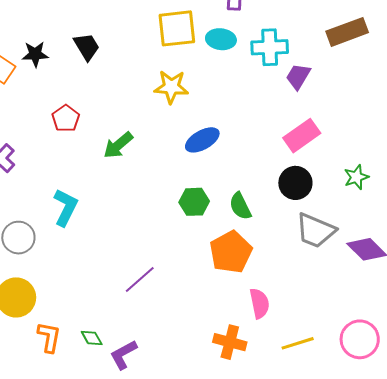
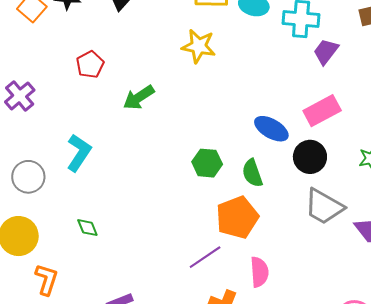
blue ellipse: (202, 140) -> (271, 129), moved, turned 52
purple line: (140, 279) -> (205, 257), moved
green diamond: (92, 338) -> (87, 228), moved

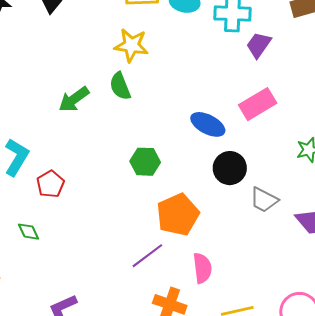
red pentagon: (90, 64) -> (50, 184), moved
black circle: (310, 157) -> (230, 168), moved
green semicircle: (252, 173) -> (120, 86), moved
gray trapezoid: (324, 207) -> (264, 200), size x0.7

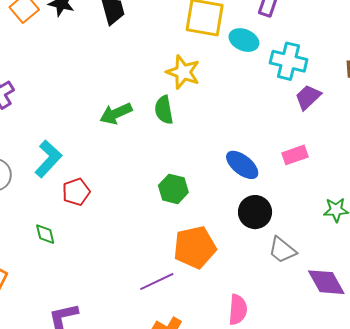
pink rectangle: (258, 104) -> (295, 155), size x0.7
pink semicircle: (202, 268) -> (238, 310), moved

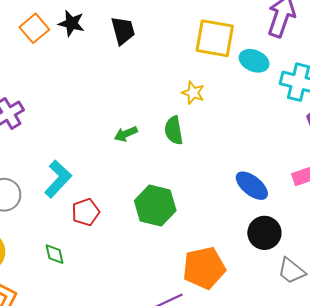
yellow star: (183, 72) -> (193, 93), size x0.7
green arrow: (116, 114) -> (126, 134), size x0.7
green hexagon: (173, 189) -> (155, 206), moved, size x1.4

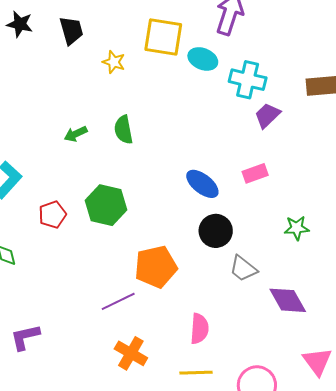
yellow star: (193, 93) -> (114, 62), moved
red pentagon: (86, 212) -> (52, 215), moved

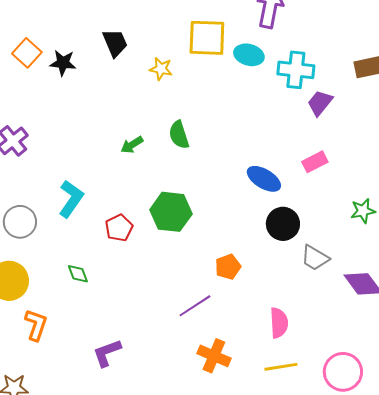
black star: (20, 24) -> (63, 63), moved
orange pentagon: (156, 267) -> (228, 267), size x0.6

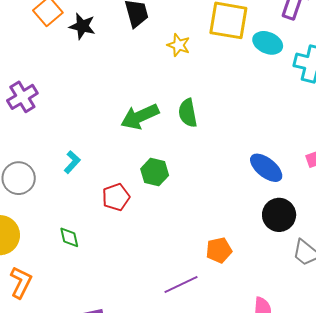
green arrow: (132, 145) -> (140, 117), size x1.6
cyan L-shape: (71, 199) -> (72, 162), size x0.6
green hexagon: (171, 212) -> (155, 172), moved, size x0.7

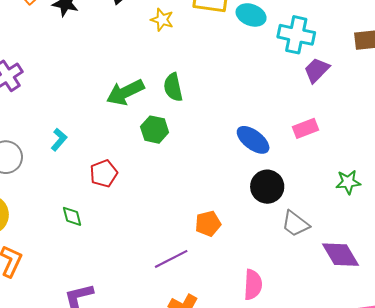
green hexagon: (155, 172) -> (155, 130), moved
green diamond: (69, 237) -> (72, 216), moved

